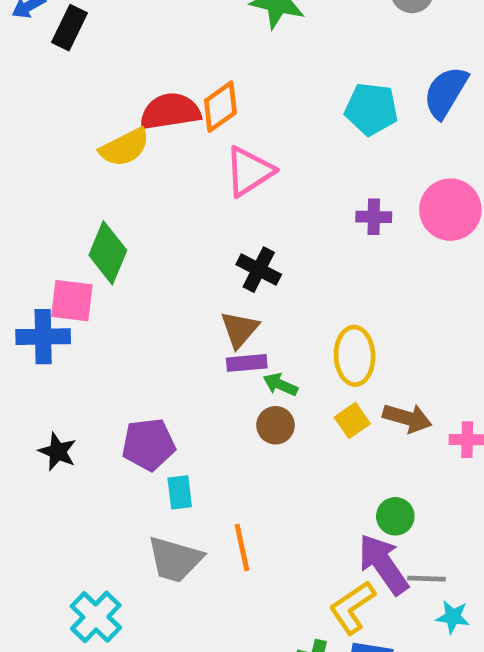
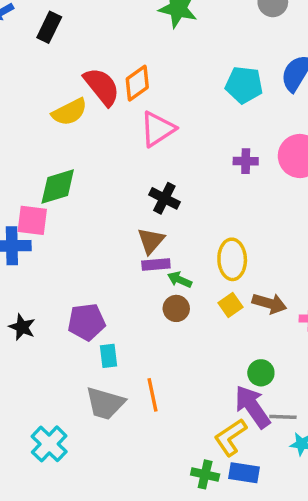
black rectangle: (69, 28) -> (49, 27), moved
red semicircle: (170, 111) -> (102, 87), turned 60
green diamond: (108, 253) -> (58, 186), turned 51

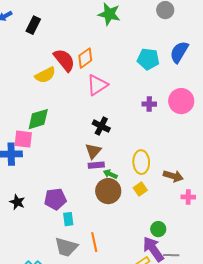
brown arrow: (269, 303) -> (173, 176), moved
brown circle: (176, 308) -> (108, 191), size x1.6

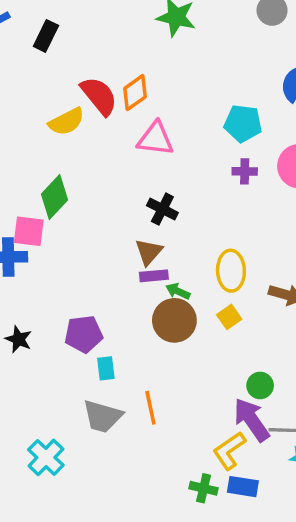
cyan pentagon: (148, 59) -> (243, 123), moved
pink triangle: (97, 85) -> (156, 139), turned 40
green diamond: (38, 119) -> (54, 197), turned -30

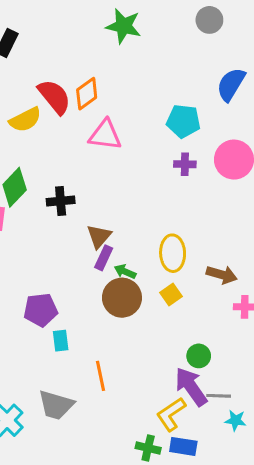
black cross: (162, 209) -> (61, 201), moved, turned -32
purple rectangle: (154, 276) -> (104, 258), turned -60
gray trapezoid: (102, 416) -> (56, 405), moved

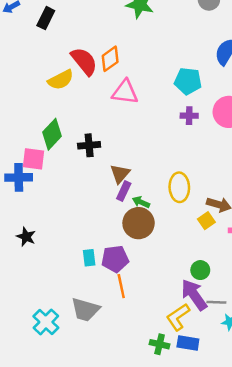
yellow square: (171, 295) -> (206, 221), moved
purple pentagon: (41, 310) -> (115, 259), moved

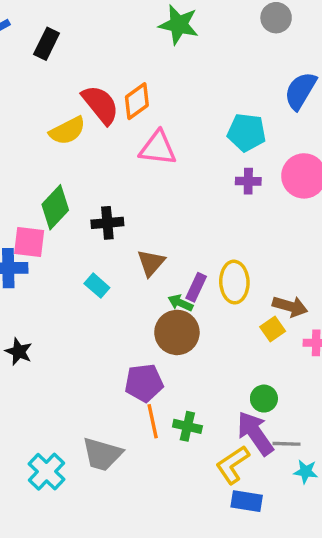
purple rectangle: (124, 191) -> (196, 287), moved
cyan rectangle: (89, 258) -> (97, 286), moved, turned -42
green cross: (160, 344) -> (187, 426), moved

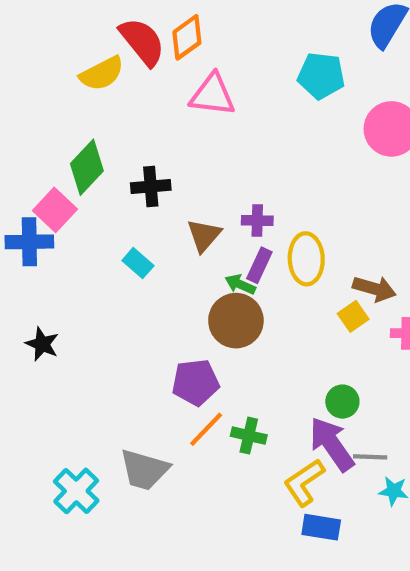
purple cross: (248, 181) -> (257, 221), moved
pink square: (29, 242) -> (55, 210), turned 36
orange line: (153, 421) -> (206, 429), turned 56

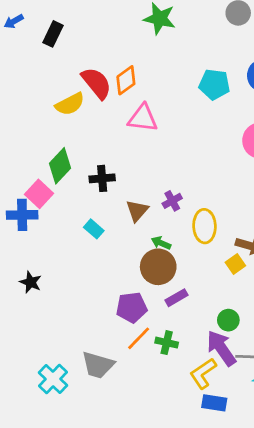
cyan pentagon: (321, 76) -> (214, 84), moved
purple cross: (257, 221) -> (172, 201), turned -30
purple rectangle: (259, 265) -> (176, 298), moved, turned 35

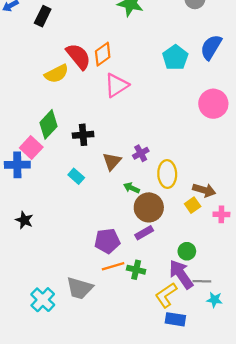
cyan pentagon: (214, 84) -> (175, 58), turned 30
pink triangle: (143, 118) -> (117, 85), turned -40
brown circle: (158, 267) -> (149, 207), moved
orange line: (139, 338) -> (113, 266), turned 30

